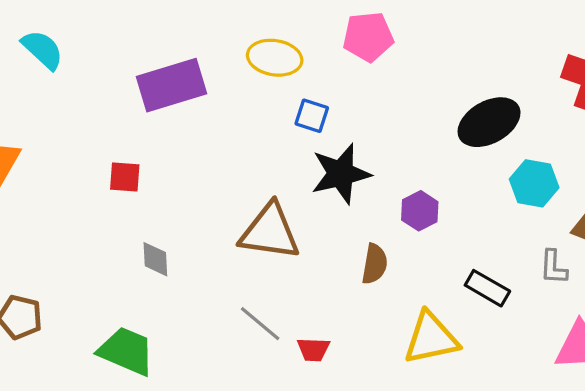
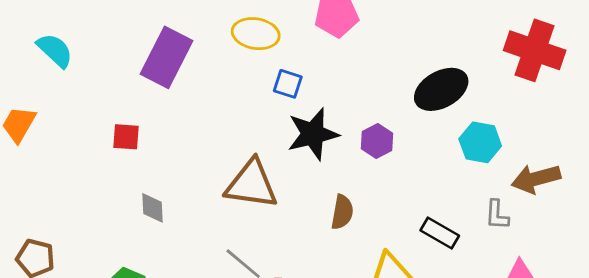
cyan semicircle: (43, 50) -> (55, 50), moved
purple rectangle: (171, 85) -> (166, 57), turned -46
purple hexagon: (420, 211) -> (377, 141), moved

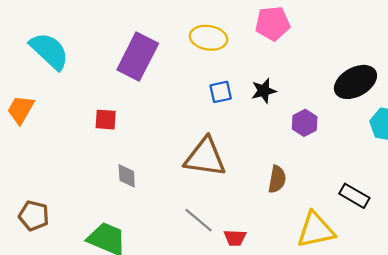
cyan semicircle: (55, 50) -> (49, 51), size x1.4
blue square: (288, 84) -> (221, 92), moved, turned -30
black star: (313, 134) -> (264, 91), moved, size x0.6

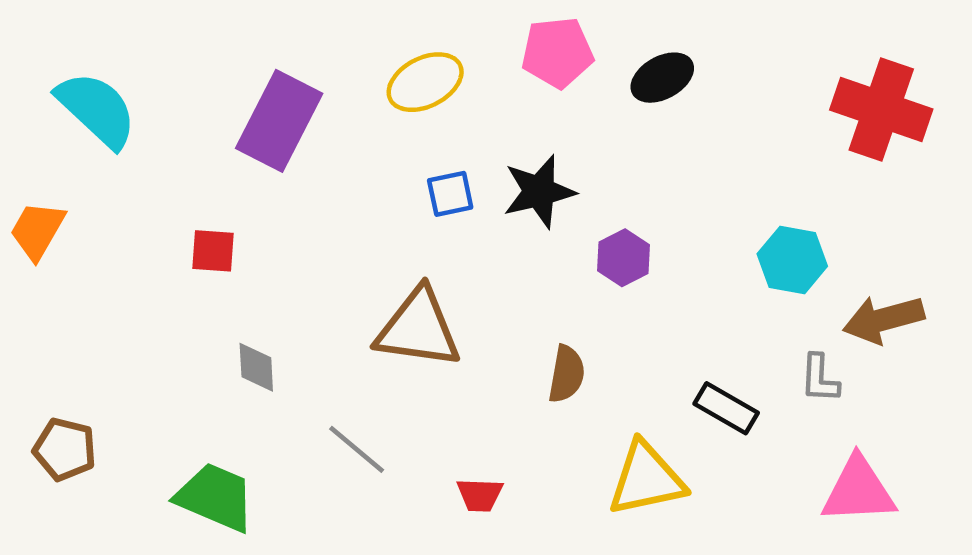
yellow ellipse: (208, 38) -> (425, 82), turned -36
black ellipse: (355, 82) -> (662, 78), moved, size x0.7
black star: (264, 91) -> (539, 192), size x1.4
gray line: (199, 220) -> (357, 449), moved

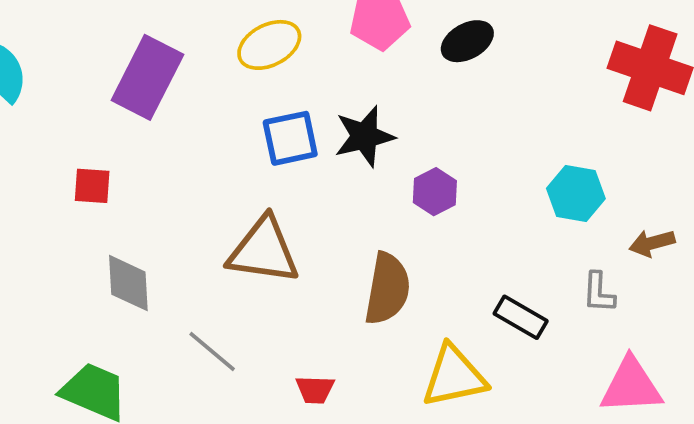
blue square: (450, 194) -> (290, 138), size x1.4
brown arrow: (884, 319) -> (652, 243), size x0.7
gray diamond: (256, 367) -> (128, 283), size x1.4
brown semicircle: (566, 374) -> (387, 289), size x1.5

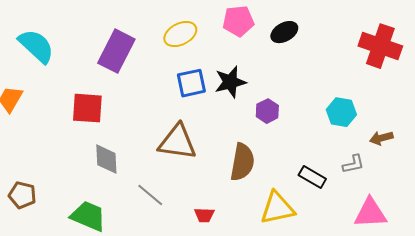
red square: (92, 186) -> (87, 108), size x1.6
gray L-shape: (599, 293) -> (353, 164), turned -105

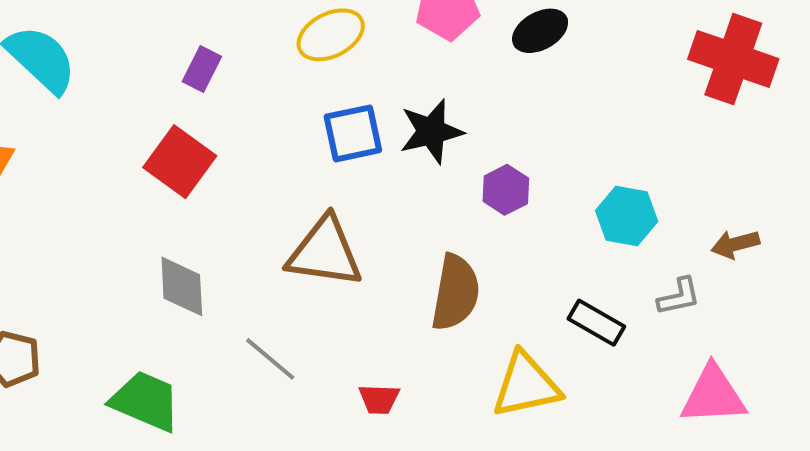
purple rectangle: (116, 51) -> (202, 69), size x0.5
red square: (87, 108) -> (180, 162), moved, turned 32
cyan hexagon: (341, 112) -> (627, 216), moved

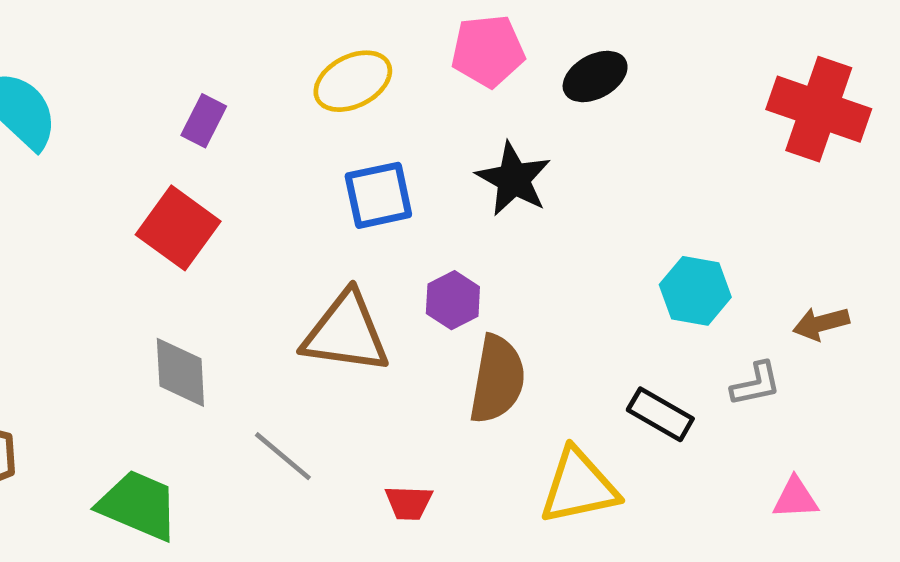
black star: (431, 131) -> (514, 179), moved, turned -30
purple hexagon: (506, 190) -> (453, 300), moved
pink triangle: (713, 395) -> (795, 498), size x0.6

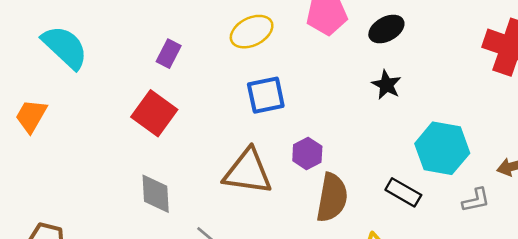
black star: (514, 179) -> (386, 85), moved, size x0.7
cyan hexagon: (695, 291) -> (442, 148), size x1.4
black rectangle: (660, 414) -> (403, 192), moved

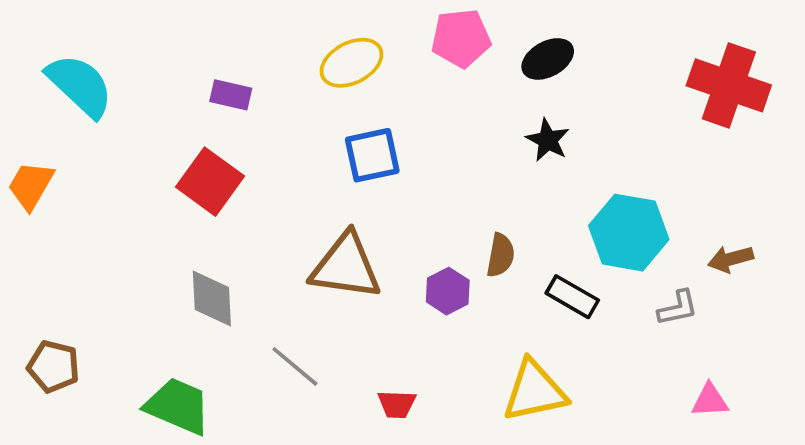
purple rectangle: (169, 54) -> (231, 95), turned 76
purple hexagon: (307, 153) -> (448, 291), moved
brown semicircle: (332, 198) -> (501, 255), moved, size x0.6

